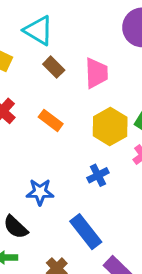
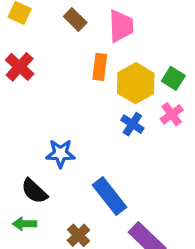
orange rectangle: (51, 120) -> (100, 67), moved, turned 60
blue cross: (98, 175) -> (132, 124), moved, turned -30

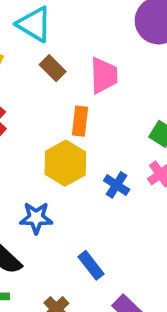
yellow hexagon: (136, 83) -> (65, 163), moved
blue rectangle: (110, 196) -> (91, 265), size x0.7

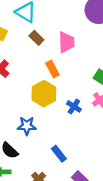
orange rectangle: (80, 121) -> (52, 69), turned -35

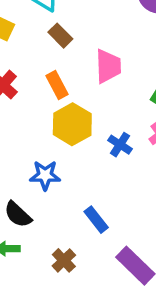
pink trapezoid: (66, 42) -> (108, 66), moved
orange rectangle: (52, 69) -> (57, 85), moved

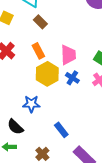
pink trapezoid: (108, 66) -> (68, 55), moved
blue cross: (120, 145) -> (72, 78), moved

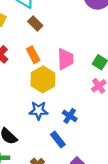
blue cross: (72, 78) -> (70, 116), moved
blue star: (31, 104) -> (39, 111), moved

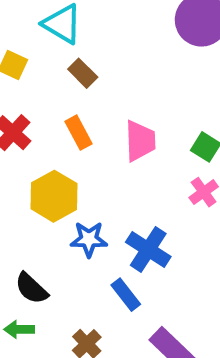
yellow hexagon: (43, 79) -> (54, 196), moved
blue cross: (70, 116) -> (148, 249), size x1.5

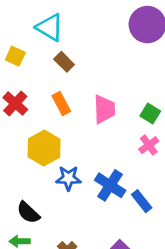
blue rectangle: (126, 295) -> (142, 201), moved

